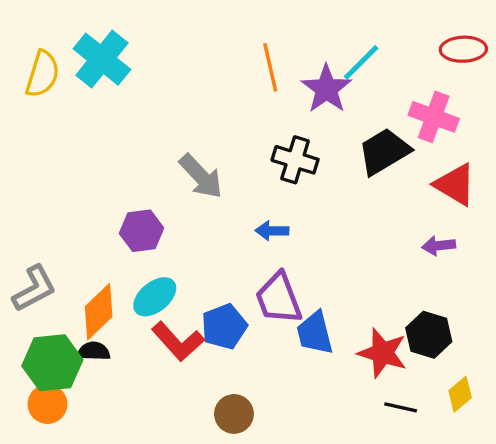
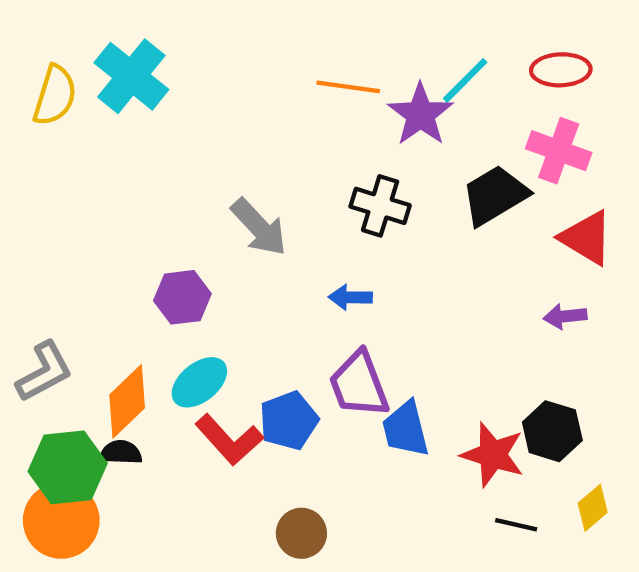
red ellipse: (463, 49) -> (561, 70), moved
orange line: (270, 67) -> (348, 87), turned -69
orange circle: (47, 404) -> (61, 520), size x1.5

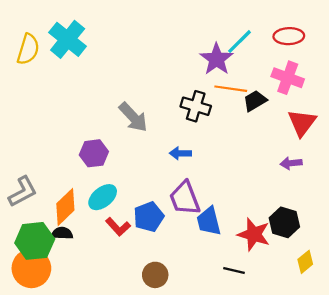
orange line: (348, 87) -> (231, 89), moved
black trapezoid: (495, 195) -> (255, 101), size x0.7
red triangle: (586, 238) -> (302, 123), turned 36
red L-shape: (229, 440) -> (118, 227), size x0.7
black line: (516, 525) -> (234, 271), moved

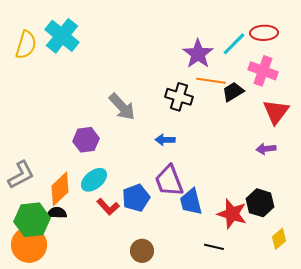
cyan line: (240, 42) -> (234, 44), moved

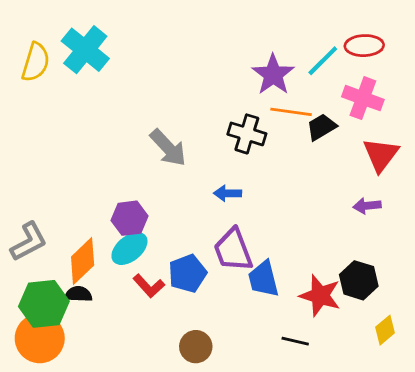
purple hexagon: (86, 140) -> (129, 218), moved

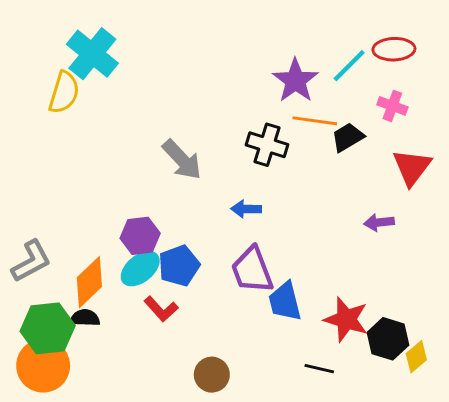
yellow semicircle: (36, 62) -> (64, 92), moved
pink cross: (363, 98) -> (392, 106), size x0.7
purple arrow: (367, 206) -> (379, 222), moved
blue pentagon: (187, 273) -> (179, 266), moved
black hexagon: (359, 280) -> (388, 339), moved

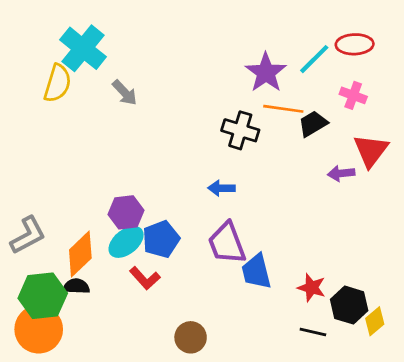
gray arrow: (182, 160) -> (125, 93), moved, size x0.7
purple arrow: (379, 222) -> (341, 173), moved
red star: (346, 319) -> (312, 288), size x0.7
black line: (319, 369) -> (313, 332), moved

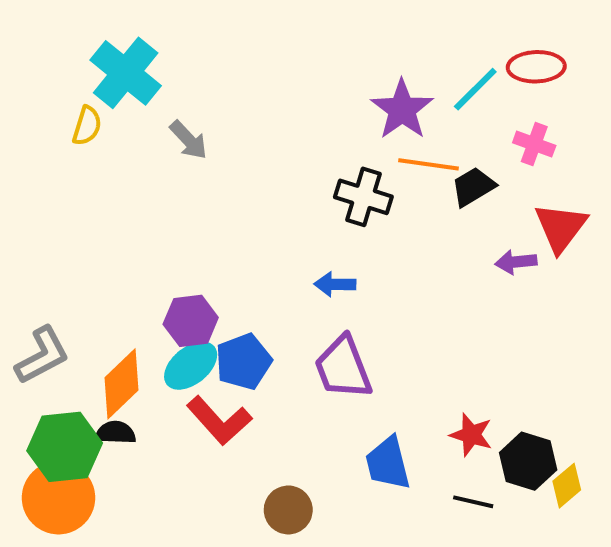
yellow semicircle: (57, 83) -> (87, 126), size x0.7
blue trapezoid: (256, 271) -> (388, 463), moved
red L-shape: (145, 278) -> (219, 421), size x1.4

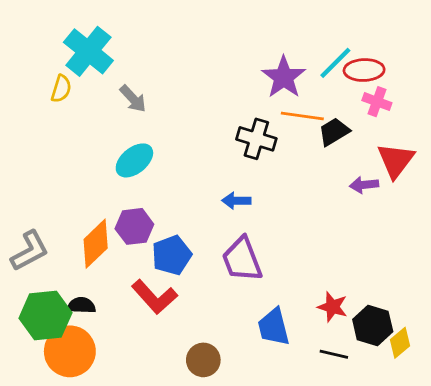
red ellipse: (536, 67) -> (364, 70), moved
cyan ellipse: (191, 366) -> (134, 160), moved
orange diamond: (122, 384) -> (96, 244), moved
orange circle: (58, 498) -> (70, 351), moved

